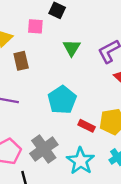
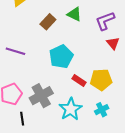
green triangle: (72, 48) -> (74, 14), turned -42
brown rectangle: (21, 61) -> (48, 22), moved, turned 49

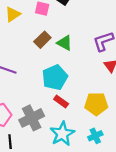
green triangle: (74, 14) -> (65, 43), moved
red rectangle: (79, 81) -> (61, 101), moved

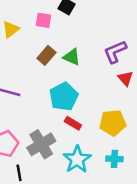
cyan cross: (95, 136) -> (114, 159), turned 32

